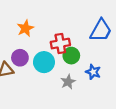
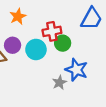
blue star: (93, 72) -> (76, 70), moved, size x1.5
gray star: (68, 82) -> (59, 83), moved

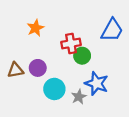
purple circle: (13, 45) -> (38, 68), moved
cyan circle: (36, 49) -> (54, 89), moved

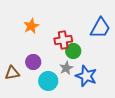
brown triangle: (16, 70) -> (12, 73), moved
gray star: (79, 97) -> (66, 68), moved

